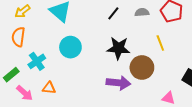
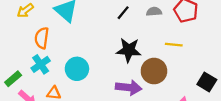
orange semicircle: (18, 37) -> (42, 38), moved
yellow line: (160, 43) -> (174, 45), turned -63
cyan circle: (70, 47) -> (77, 69), moved

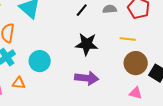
brown circle: (154, 71) -> (136, 63), moved

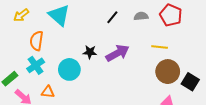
black star: (87, 44) -> (90, 52), moved, size x0.6
purple arrow: (87, 78) -> (118, 53), moved, turned -35

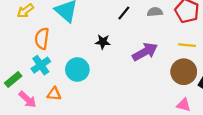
yellow line: (160, 47) -> (187, 45), moved
black star: (90, 52) -> (103, 42), moved
purple arrow: (118, 53) -> (145, 52), moved

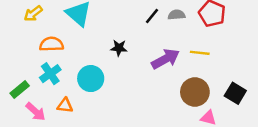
black line: (124, 13) -> (152, 16), moved
orange semicircle: (42, 38) -> (51, 44), turned 80
yellow line: (187, 45) -> (200, 53), moved
brown circle: (184, 72) -> (195, 92), moved

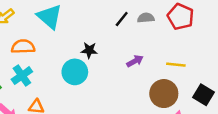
yellow line: (200, 53) -> (176, 65), moved
purple arrow: (165, 59) -> (135, 61), size x0.6
cyan circle: (91, 79) -> (75, 72), moved

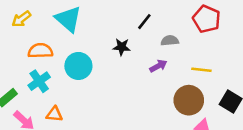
gray semicircle: (146, 18) -> (170, 41), moved
black star: (89, 50) -> (122, 47), moved
cyan circle: (75, 72) -> (78, 66), moved

